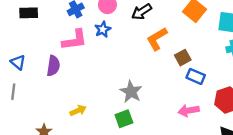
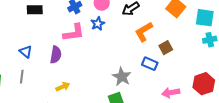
blue rectangle: (196, 76) -> (150, 64), moved
yellow arrow: (78, 111) -> (63, 87), moved

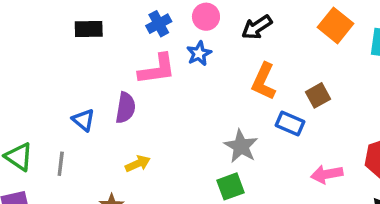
orange L-shape: (144, 32) -> (264, 81), moved, turned -35
blue triangle: (26, 52) -> (83, 120), moved
gray line: (22, 77) -> (61, 164), moved

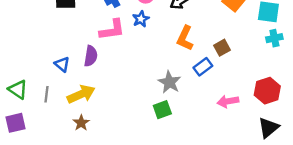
blue rectangle: (290, 123) -> (203, 67), turned -60
yellow arrow: (138, 164) -> (81, 94), moved, size x1.6

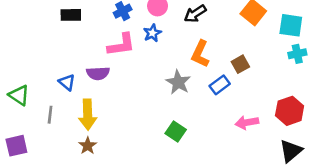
purple semicircle: (91, 56) -> (98, 73), turned 78
gray star: (169, 82) -> (178, 82), moved
green triangle: (18, 89) -> (19, 95), moved
yellow arrow: (81, 94) -> (88, 115), turned 112
green square: (162, 110) -> (176, 131), turned -36

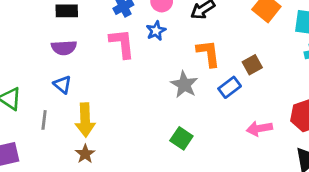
pink L-shape: (121, 45) -> (122, 43), turned -88
orange L-shape: (200, 54) -> (208, 53), turned 148
purple semicircle: (98, 73) -> (64, 48), moved

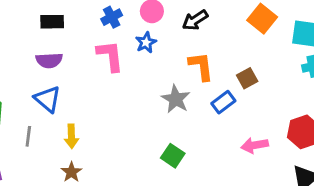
blue triangle: (62, 85) -> (48, 99), size x1.4
yellow arrow: (85, 120) -> (71, 136), size x0.7

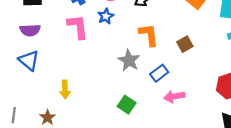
blue rectangle: (223, 102) -> (159, 73), moved
gray line: (28, 136) -> (14, 115), moved
yellow arrow: (71, 136) -> (65, 90), moved
pink arrow: (255, 145) -> (174, 96), moved

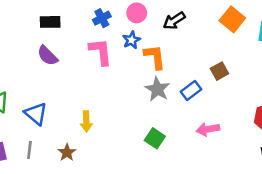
purple semicircle: (30, 30) -> (48, 56), turned 48
orange L-shape: (149, 35) -> (155, 57), moved
blue triangle: (29, 60) -> (36, 114), moved
blue rectangle: (159, 73) -> (191, 90), moved

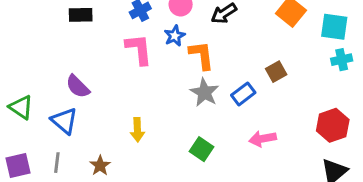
purple semicircle: (48, 56) -> (78, 86), moved
yellow arrow: (86, 121) -> (137, 130), moved

